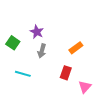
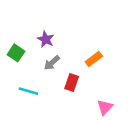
gray arrow: (42, 51) -> (52, 63), turned 32
red rectangle: (66, 73) -> (72, 83), moved

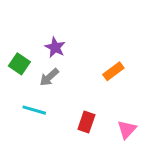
gray arrow: (52, 63) -> (49, 77), moved
red rectangle: (72, 83) -> (86, 122), moved

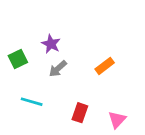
green square: (19, 64) -> (18, 59), turned 30
gray arrow: (49, 77) -> (58, 69), moved

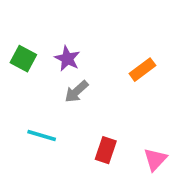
green square: (18, 59) -> (23, 59), moved, turned -36
orange rectangle: (105, 66) -> (142, 70), moved

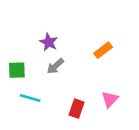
green square: (23, 59) -> (17, 70), moved, turned -30
pink triangle: (155, 159) -> (110, 99), moved

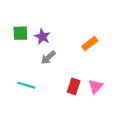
green square: (17, 70) -> (20, 33), moved
red rectangle: (77, 109) -> (74, 86), moved

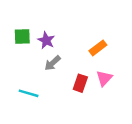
red rectangle: (74, 86) -> (80, 83), moved
pink triangle: (96, 86) -> (104, 78), moved

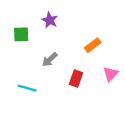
purple star: (46, 40) -> (50, 20), moved
pink triangle: (104, 78) -> (111, 74), moved

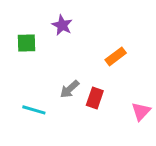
gray arrow: (50, 59) -> (70, 89), moved
pink triangle: (111, 74) -> (141, 111), moved

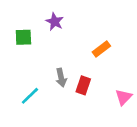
gray arrow: (70, 89) -> (61, 78), turned -60
cyan line: (34, 110) -> (30, 96), turned -60

